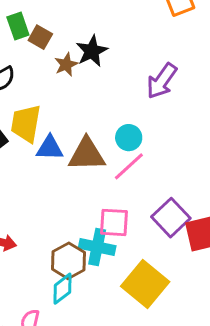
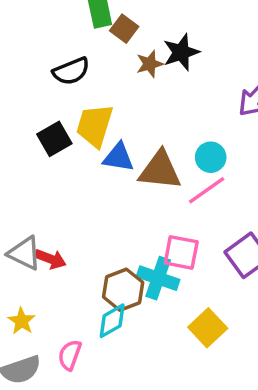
yellow square: (145, 284) -> (208, 328), size x0.7

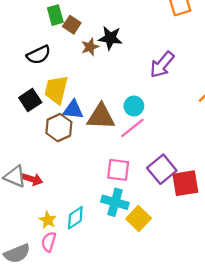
black star: (181, 52) -> (110, 38), turned 30
cyan cross: (158, 278) -> (115, 202), moved
brown hexagon: (123, 290) -> (59, 128), moved
yellow star: (22, 321) -> (48, 220), moved

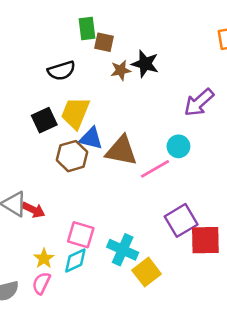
brown square: (72, 25) -> (104, 42), turned -30
cyan circle: (134, 106) -> (178, 146), moved
pink square: (118, 170) -> (81, 235), moved

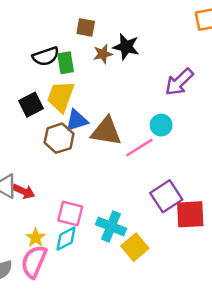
green rectangle: (87, 29) -> (66, 63), moved
blue triangle: (91, 138) -> (77, 120), turned -30
pink semicircle: (41, 283) -> (34, 262), size x1.5

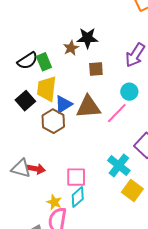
brown square: (86, 27) -> (96, 69), moved
cyan cross: (111, 227) -> (119, 166), moved, turned 30

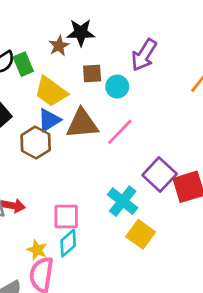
yellow trapezoid: (47, 89) -> (51, 92), moved, turned -60
cyan circle: (129, 92) -> (117, 87), moved

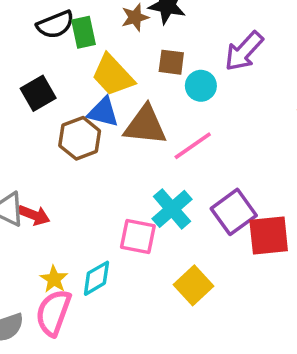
blue triangle: (49, 120) -> (103, 112), turned 35
cyan cross: (123, 201) -> (172, 209), moved
pink square: (66, 217) -> (138, 237), moved

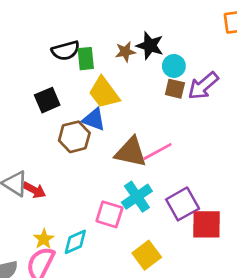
brown square: (171, 62) -> (175, 89), moved
cyan circle: (201, 86) -> (174, 66), moved
brown triangle: (145, 125) -> (131, 152), moved

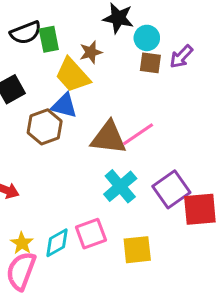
brown star: (125, 52) -> (91, 52), moved
purple arrow: (203, 86) -> (181, 57), size x0.7
pink square: (109, 214) -> (91, 234), moved, turned -32
yellow square: (147, 255) -> (137, 250), turned 36

